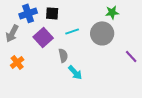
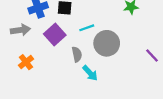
gray arrow: (12, 33) -> (20, 30), turned -126
gray circle: (102, 33) -> (107, 43), moved

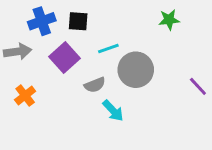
gray semicircle: (77, 54) -> (95, 85), turned 80

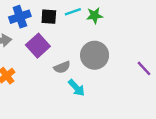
green star: (169, 20) -> (95, 15), moved
cyan line: (108, 49) -> (73, 12), moved

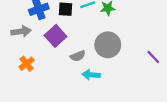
cyan arrow: (76, 88) -> (91, 75), turned 138

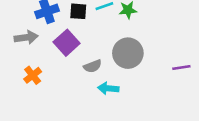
purple line: (153, 57) -> (181, 67), turned -56

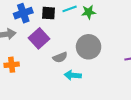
orange cross: (33, 75) -> (12, 65), turned 32

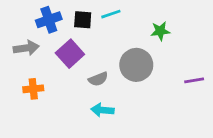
green star: (89, 12) -> (160, 31), moved
cyan arrow: (73, 75) -> (102, 110), moved

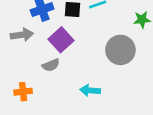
gray semicircle: (98, 79) -> (51, 65), moved
orange cross: (33, 89) -> (23, 92), moved

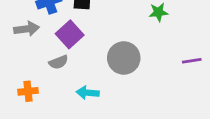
gray circle: (120, 50) -> (124, 58), moved
cyan arrow: (90, 90) -> (88, 93), moved

